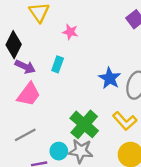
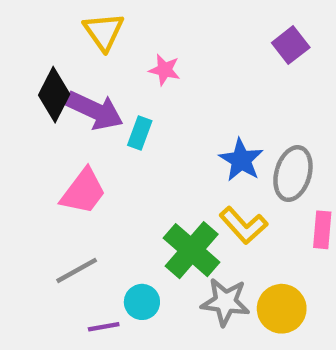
purple arrow: (25, 67) -> (95, 110), moved, size x1.4
yellow L-shape: (125, 121) -> (243, 225), moved
gray star: (81, 151) -> (225, 302), moved

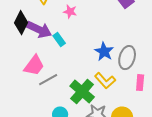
cyan rectangle: (140, 133) -> (59, 40), turned -56
gray line: (77, 270) -> (48, 80), moved

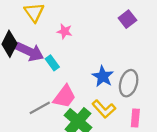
pink trapezoid: (34, 66) -> (65, 97), moved
pink rectangle: (140, 83) -> (135, 118), moved

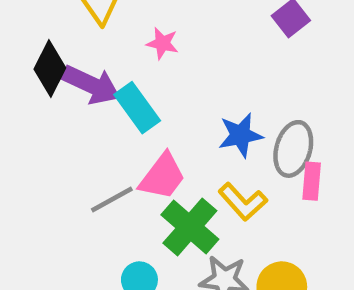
cyan rectangle: (52, 63) -> (137, 108), size x1.5
blue star: (103, 76) -> (240, 135), turned 30
pink rectangle: (135, 118) -> (312, 181), moved

